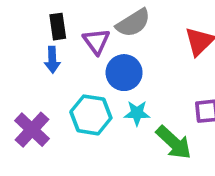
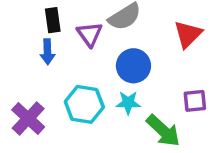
blue circle: (124, 73) -> (133, 66), moved

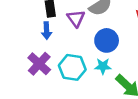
purple cross: (28, 118) -> (39, 64), moved

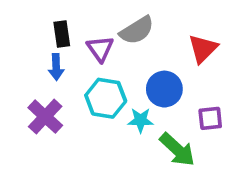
blue circle: (107, 40) -> (164, 89), moved
cyan hexagon: (72, 67) -> (106, 98), moved

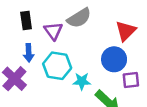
blue arrow: (56, 67) -> (29, 53), moved
blue circle: (164, 89) -> (114, 59), moved

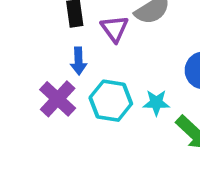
cyan hexagon: (57, 66) -> (111, 101), moved

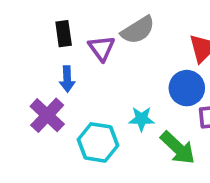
cyan hexagon: (111, 101) -> (98, 142), moved

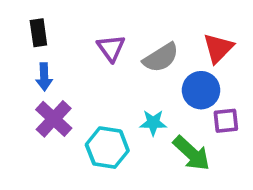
gray semicircle: (138, 30) -> (161, 58), moved
black rectangle: (64, 34) -> (38, 33), moved
blue arrow: (67, 79) -> (44, 77), moved

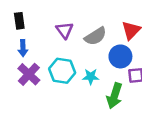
cyan hexagon: (107, 148) -> (62, 71), moved
green arrow: (191, 153) -> (114, 96), turned 65

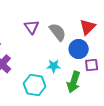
gray semicircle: (95, 36) -> (58, 32), turned -96
cyan hexagon: (62, 71) -> (35, 85), moved

